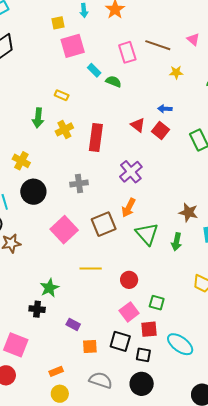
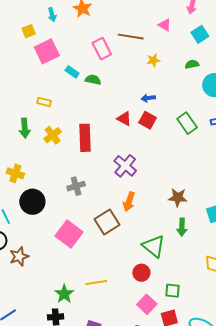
brown star: (188, 212) -> (178, 197), moved
green triangle: (147, 234) -> (154, 246), moved
yellow line: (91, 268) -> (96, 282), moved

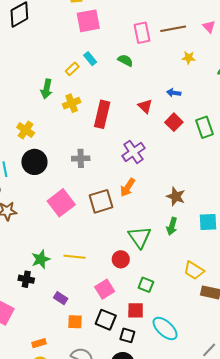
brown line: (131, 37) -> (173, 29), turned -35
cyan rectangle: (72, 72) -> (90, 59), moved
yellow rectangle: (44, 102) -> (72, 69), turned -72
red square: (148, 120) -> (174, 122), moved
pink square: (147, 304) -> (105, 289), moved

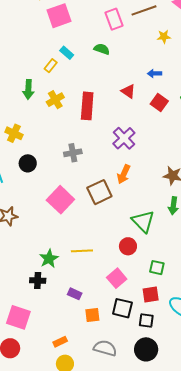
black circle: (34, 162) -> (28, 163), size x0.7

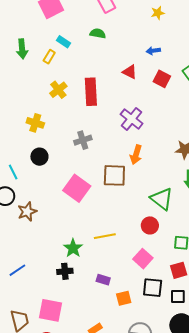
green arrow: (28, 89) -> (22, 49), moved
yellow cross: (14, 133) -> (35, 123), moved
brown square: (99, 192) -> (114, 175), turned 35

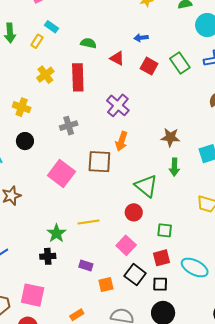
green semicircle: (98, 33) -> (88, 43), moved
black square: (153, 288) -> (135, 275), turned 30

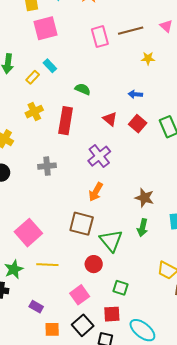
red triangle: (117, 58) -> (110, 119), moved
brown square: (99, 162) -> (82, 224), moved
pink square: (61, 174) -> (28, 233), moved

